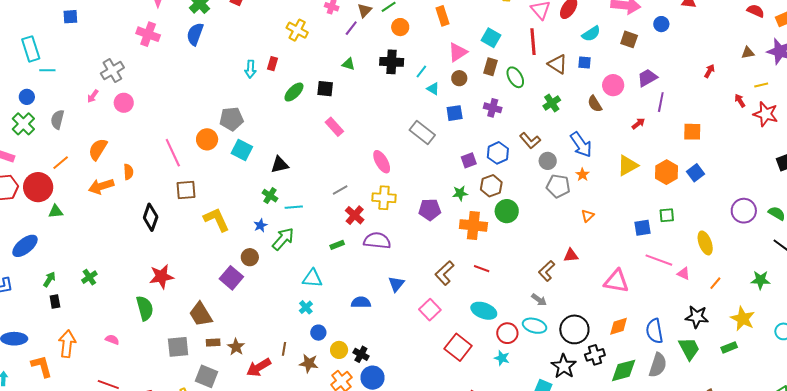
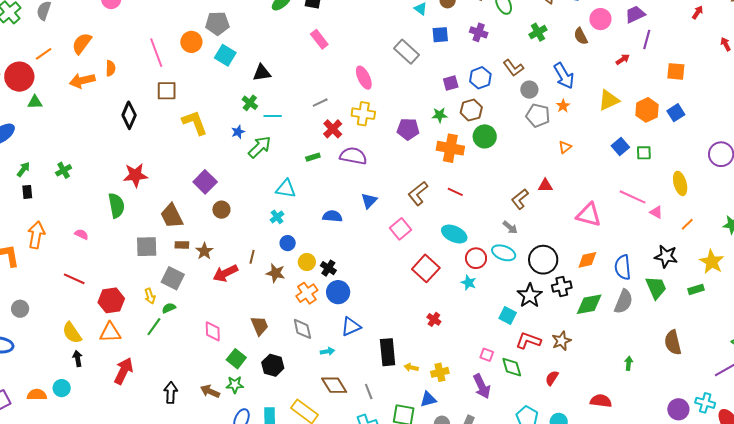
blue square: (642, 228) -> (620, 147), moved, turned -36
brown circle: (250, 257) -> (221, 210), moved

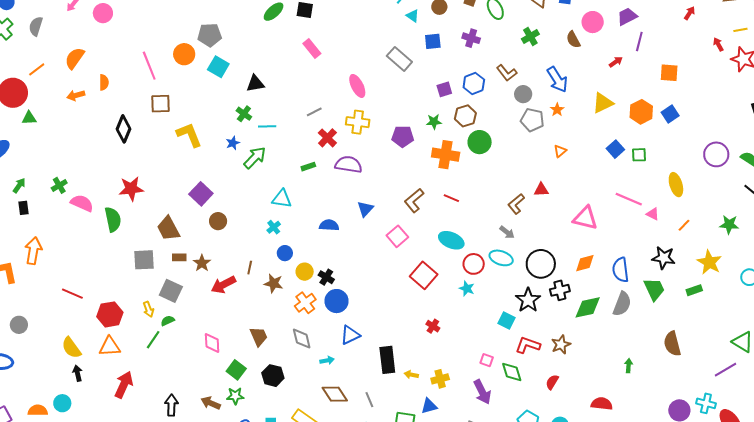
orange arrow: (82, 81) -> (76, 95), size x0.7
pink semicircle: (81, 234) -> (82, 203), moved, size x1.6

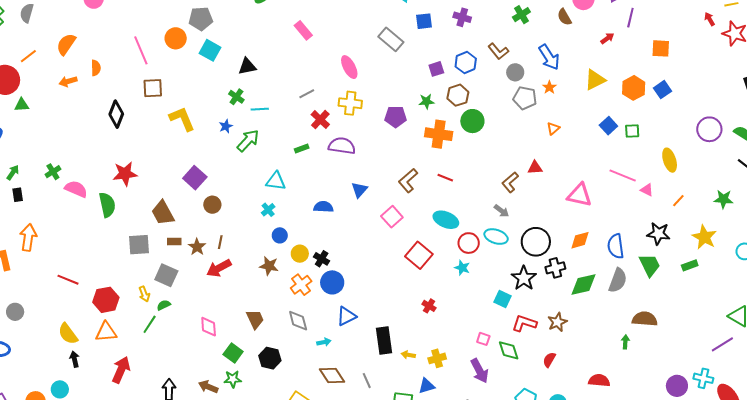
brown line: (250, 268) -> (220, 242), moved
brown semicircle: (672, 344) -> (645, 319), moved, turned 110

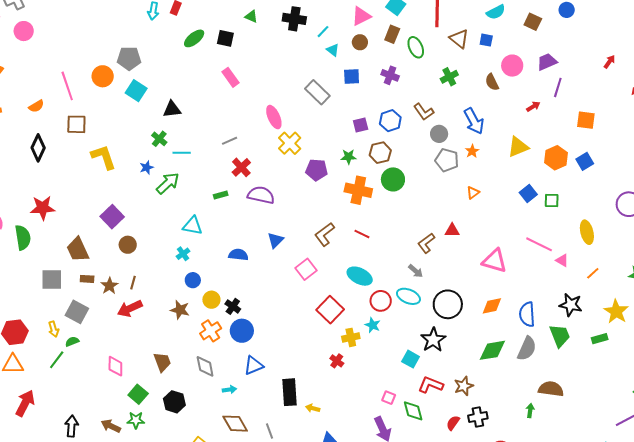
orange semicircle: (96, 68) -> (36, 106), moved, turned 56
yellow cross: (350, 103) -> (290, 143), moved, turned 35
black cross: (555, 268) -> (478, 417), moved
yellow cross: (437, 358) -> (351, 337), moved

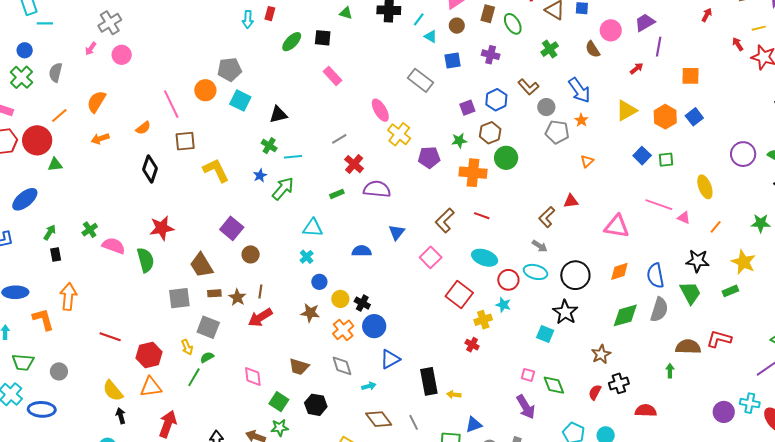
brown trapezoid: (162, 362) -> (299, 367), turned 135
red L-shape: (431, 385) -> (719, 339), moved

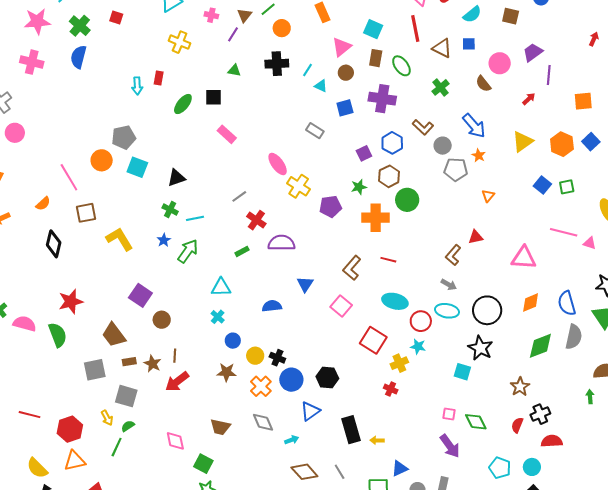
purple cross: (491, 55) -> (382, 99), size x1.5
gray rectangle: (420, 80) -> (315, 131), size x0.7
black hexagon: (316, 405) -> (327, 377), moved
red semicircle: (646, 411) -> (552, 441), moved

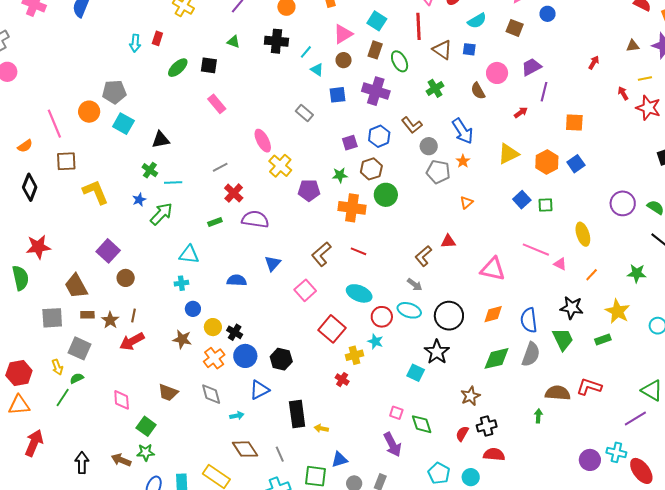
cyan cross: (218, 317) -> (181, 283), turned 32

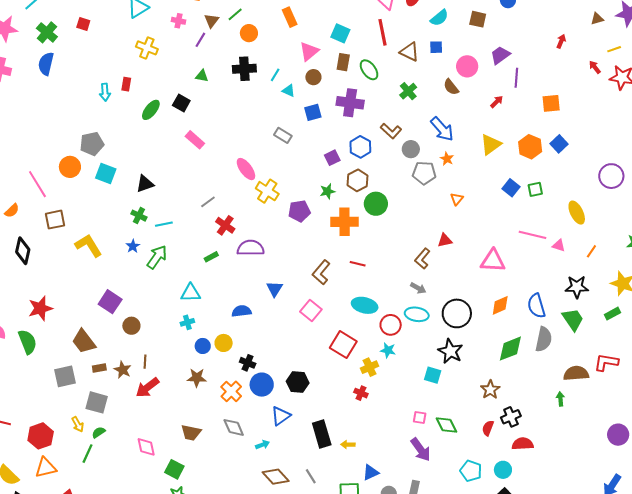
black square: (209, 65) -> (181, 103), turned 30
yellow circle: (213, 327) -> (224, 343), moved

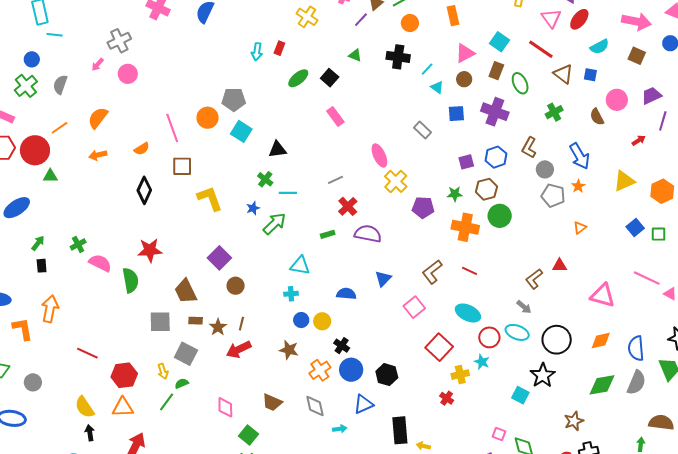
red line: (382, 32) -> (541, 49), turned -56
brown L-shape: (391, 131) -> (529, 148), turned 65

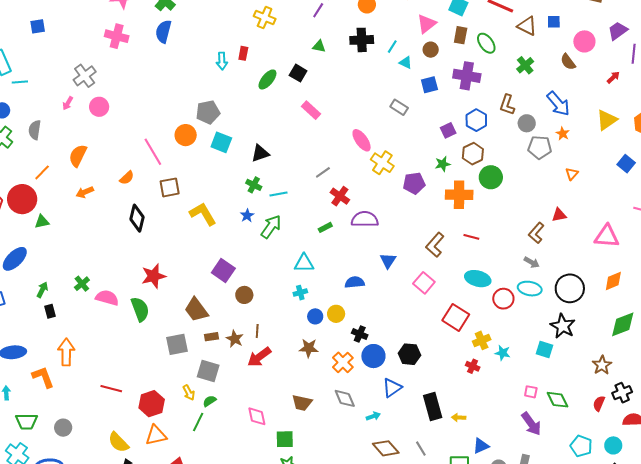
cyan star: (482, 362) -> (503, 353), moved
green square: (248, 435) -> (285, 439), turned -30

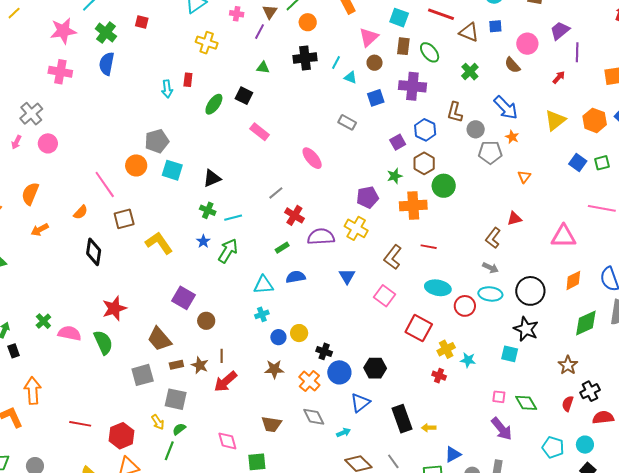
yellow cross: (382, 163) -> (356, 228), moved
blue semicircle: (355, 282) -> (296, 277), moved

